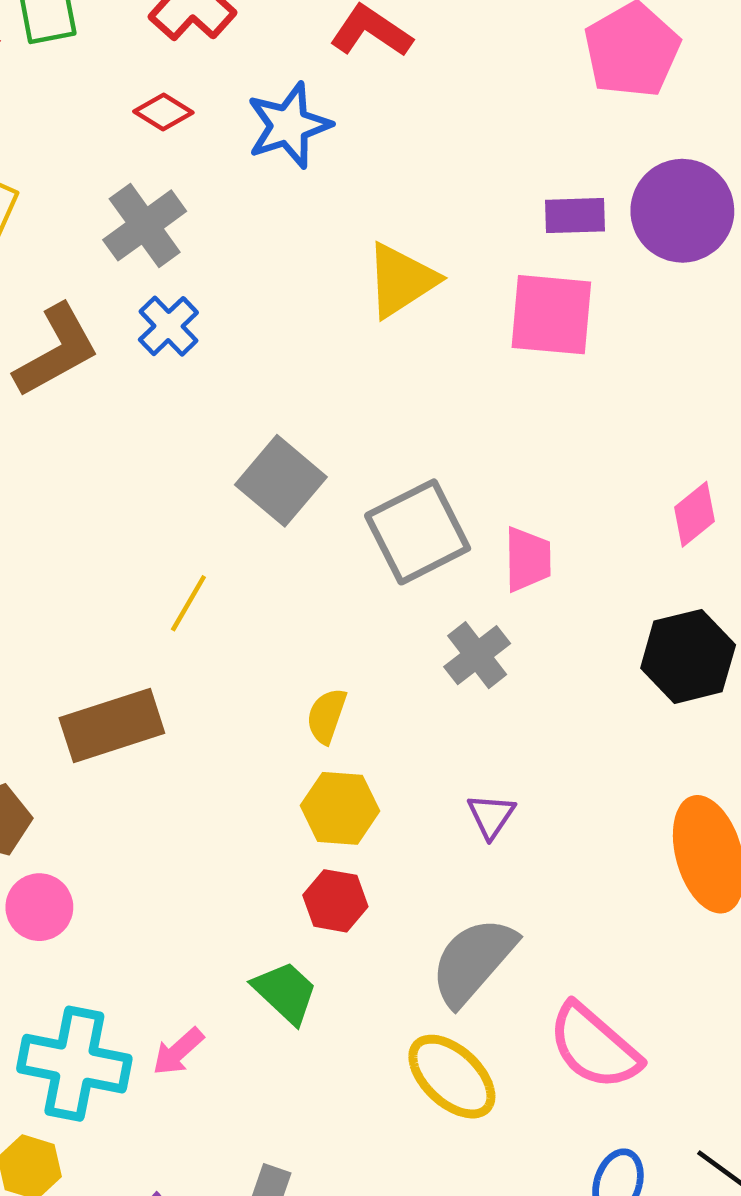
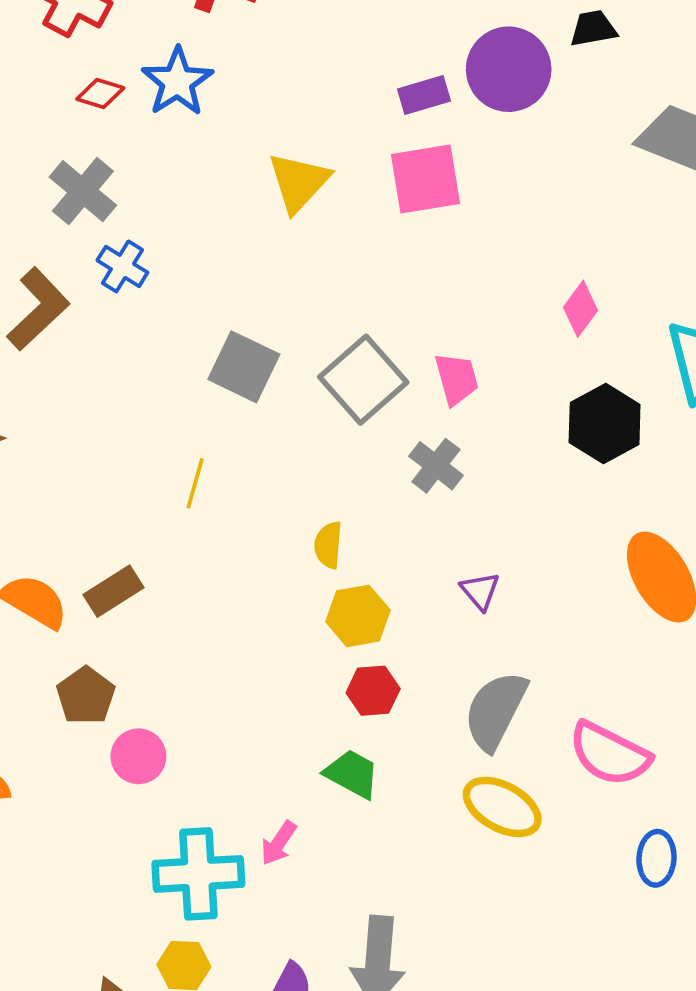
red diamond: (163, 112) -> (100, 93), moved
brown rectangle: (112, 725) -> (114, 591), moved, size x0.7

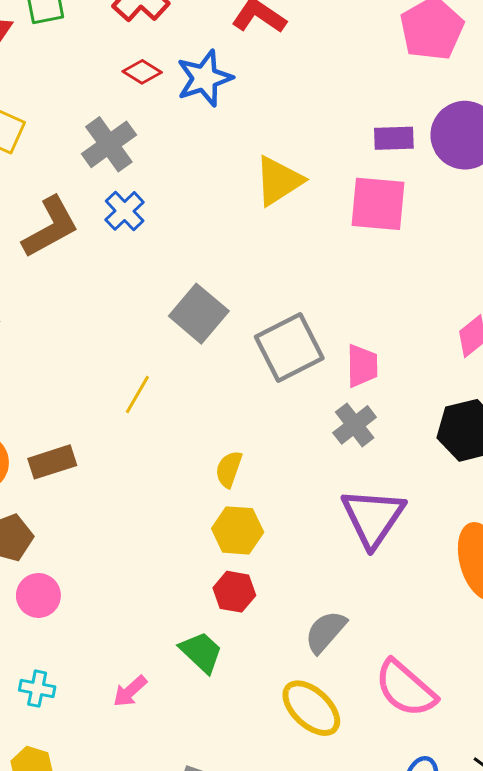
gray cross: (436, 466) -> (355, 425), moved
purple triangle: (480, 591) -> (373, 517), moved, size x2.0
gray semicircle: (495, 711) -> (325, 632), size x0.7
cyan cross: (198, 874) -> (37, 689), moved, size x0.5

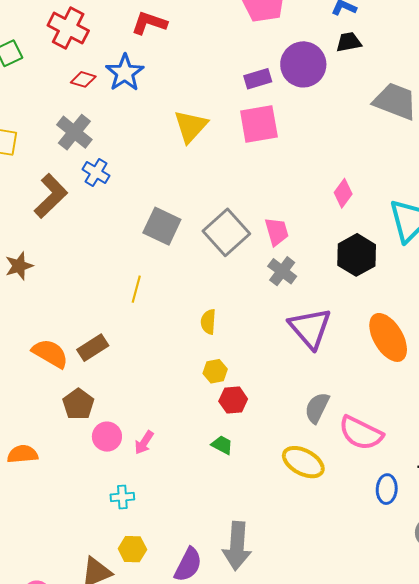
yellow hexagon: (238, 530) -> (215, 371), moved, size x0.7
gray semicircle: (325, 632) -> (317, 408), moved
green trapezoid: (201, 652) -> (222, 445), size x0.7
pink arrow: (130, 691) -> (144, 443), moved

